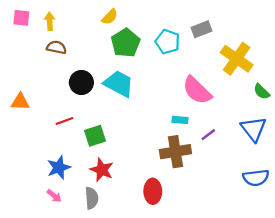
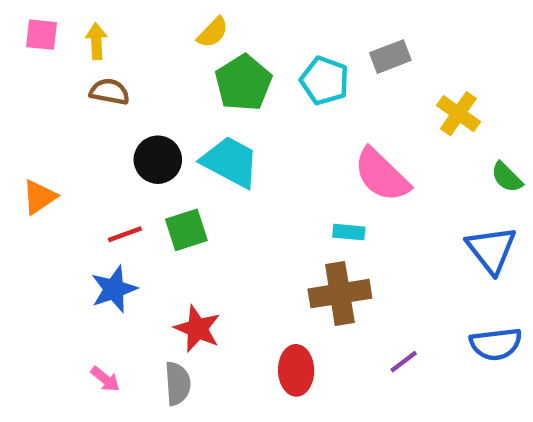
yellow cross: (237, 59) -> (458, 114), size x0.7
orange triangle: (20, 102) -> (39, 197), turned -36
purple line: (208, 135) -> (404, 362), moved
green square: (95, 136) -> (186, 230), moved
blue star: (59, 167) -> (114, 289), moved

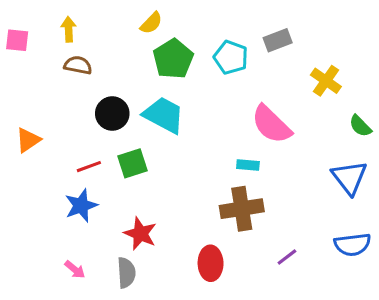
pink square: (42, 35) -> (17, 40), moved

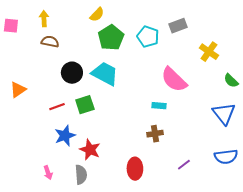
blue star: (81, 206) -> (65, 136), moved
brown cross: (242, 209) -> (155, 134), size x0.6
pink arrow: (75, 269) -> (48, 173), turned 32

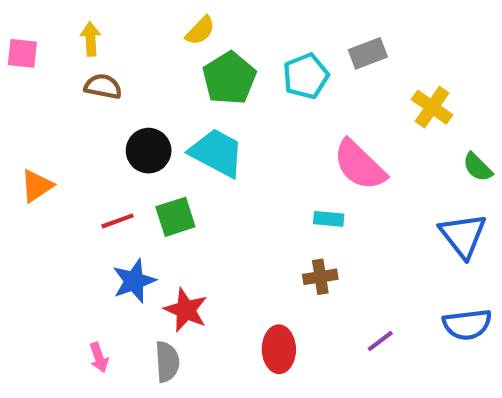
cyan pentagon: (148, 37) -> (306, 76), turned 30

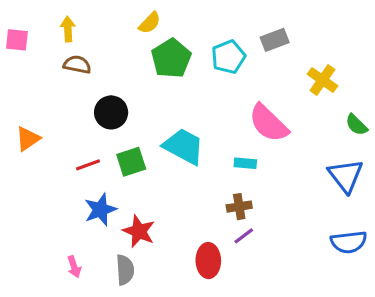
cyan trapezoid: (217, 153) -> (184, 146), moved
purple line: (380, 341) -> (244, 236), moved

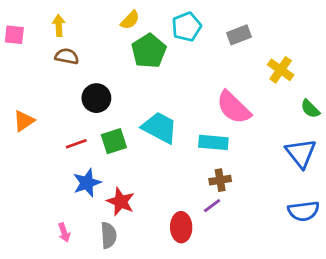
cyan pentagon: (228, 57) -> (187, 27), moved
cyan rectangle: (245, 163) -> (213, 142), size x1.5
brown cross: (239, 207) -> (220, 180), moved

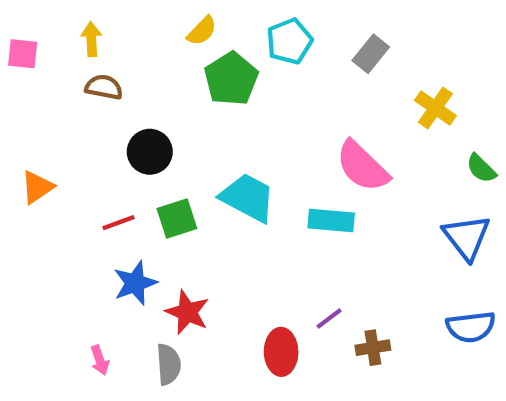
gray rectangle: (239, 35) -> (371, 54), turned -30
brown cross: (220, 180) -> (373, 348), moved

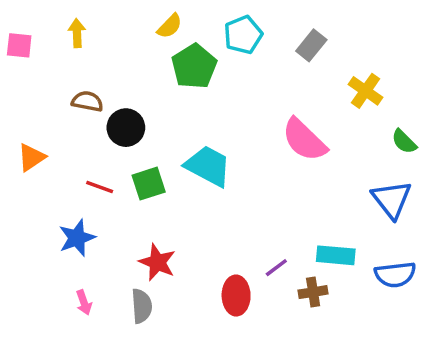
brown semicircle: (104, 87) -> (87, 101), moved
cyan rectangle: (331, 221) -> (336, 255), moved
red line: (119, 223) -> (100, 187), turned 40
blue star: (135, 283) -> (77, 238), moved

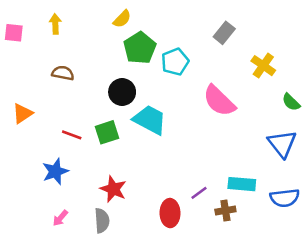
cyan pentagon: (243, 35) -> (175, 62), moved
black circle: (126, 128) -> (122, 92), moved
pink arrow: (84, 303) -> (60, 218), turned 60

